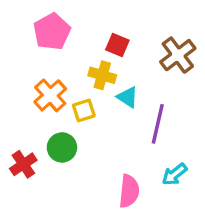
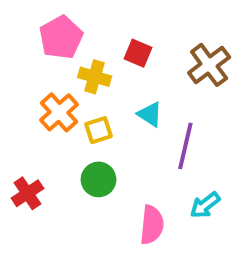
yellow cross: (102, 75) -> (95, 77), moved
green circle: (62, 147) -> (99, 179), moved

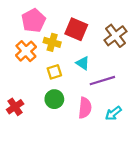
red square: (138, 53) -> (76, 29), size x1.5
orange cross: (59, 112) -> (26, 51), moved
purple line: (185, 146) -> (102, 81), turned 60
pink semicircle: (152, 225) -> (85, 108), moved

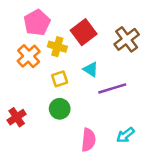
red square: (76, 29) -> (84, 32), turned 30
pink semicircle: (85, 108) -> (88, 140), moved
cyan arrow: (113, 113) -> (125, 135), moved

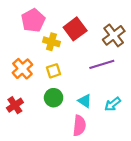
orange cross: (29, 56) -> (22, 69), moved
cyan triangle: (91, 69) -> (85, 101), moved
purple line: (112, 88) -> (102, 64), moved
cyan arrow: (125, 135) -> (113, 104), moved

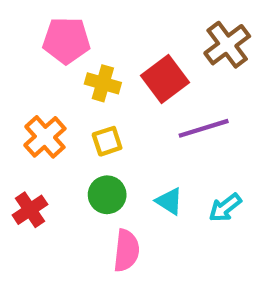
pink pentagon: (33, 20) -> (66, 40), turned 30
red square: (75, 29) -> (165, 79), moved
brown cross: (114, 35) -> (227, 45), moved
pink semicircle: (79, 126) -> (126, 251), moved

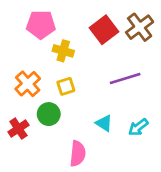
red square: (165, 79) -> (104, 30), moved
green circle: (107, 195) -> (49, 114), moved

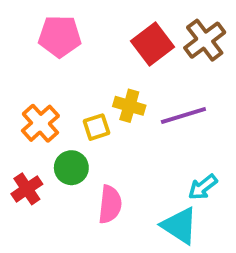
yellow cross: (63, 51) -> (129, 106), moved
cyan triangle: (104, 123) -> (180, 226), moved, size x1.5
pink semicircle: (78, 154) -> (110, 204), moved

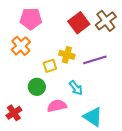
orange cross: (40, 123) -> (21, 46), moved
cyan arrow: (203, 187) -> (76, 88), moved, turned -91
red cross: (27, 189) -> (14, 113), moved
pink semicircle: (110, 204) -> (57, 106), turned -108

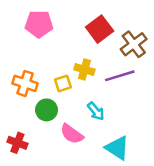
brown cross: (106, 21) -> (134, 44), moved
orange cross: (21, 46) -> (25, 83), moved, turned -30
pink semicircle: (57, 106) -> (72, 134), turned -132
red cross: (14, 113) -> (17, 143), turned -35

